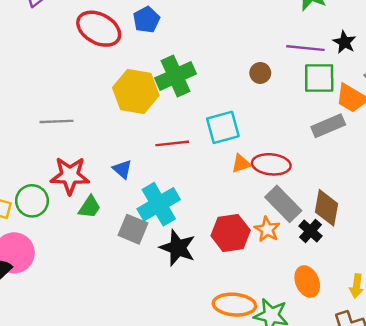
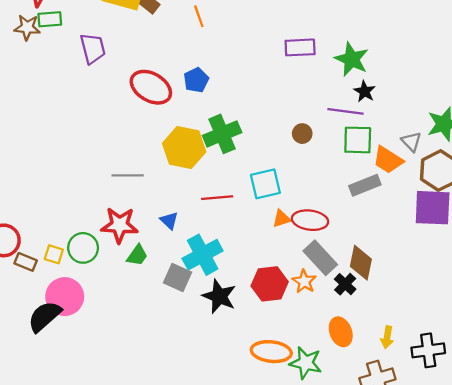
black star: (344, 42) -> (365, 91), moved
gray line: (56, 121) -> (128, 175), moved

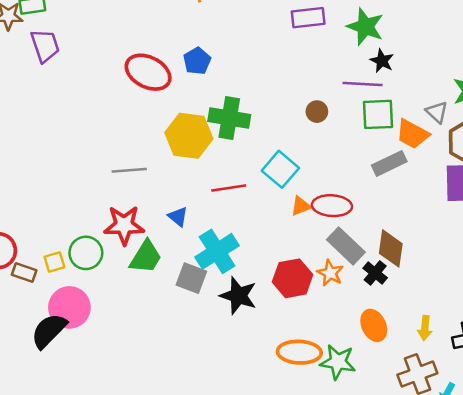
purple trapezoid: (93, 48) -> (45, 46), moved
green cross: (222, 134) -> (229, 118), turned 36
cyan square: (265, 184) -> (280, 169), turned -32
yellow square: (54, 254) -> (54, 262), turned -30
green trapezoid: (137, 255) -> (146, 257), size x1.4

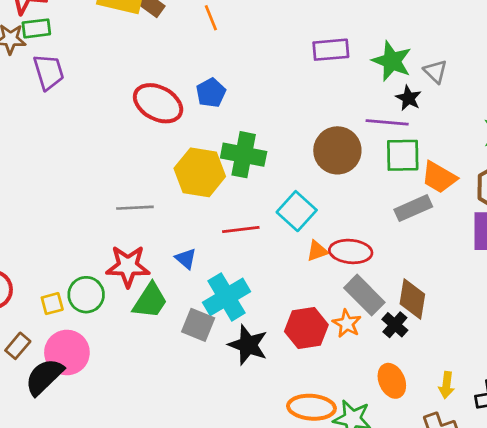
brown circle: (317, 112) -> (337, 150), size x2.0
gray triangle: (437, 112) -> (435, 71), moved
brown rectangle: (24, 273) -> (18, 346), moved, turned -70

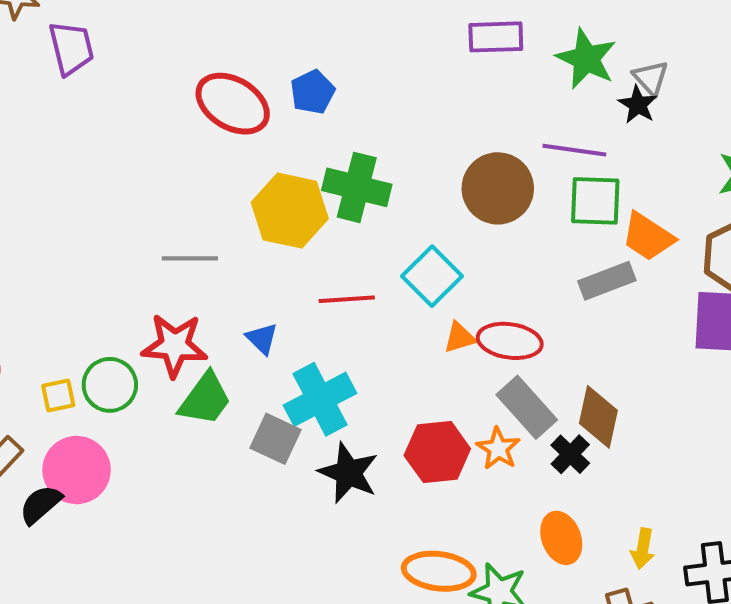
black star: (409, 98) -> (638, 105), moved
black semicircle: (44, 377) -> (41, 504), size x0.7

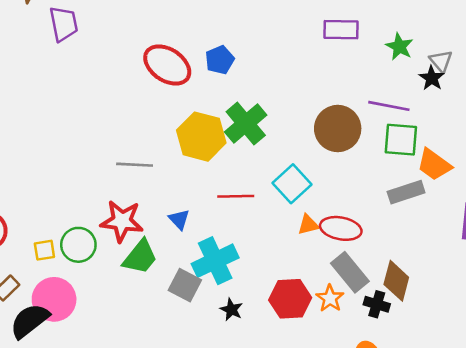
green star: (586, 59) -> (399, 47), size x0.7
green cross: (357, 187) -> (246, 124), turned 33
black cross: (570, 454) -> (377, 304), turned -30
black star: (348, 473) -> (231, 310), size x0.6
black semicircle: (41, 504) -> (30, 321), size x1.4

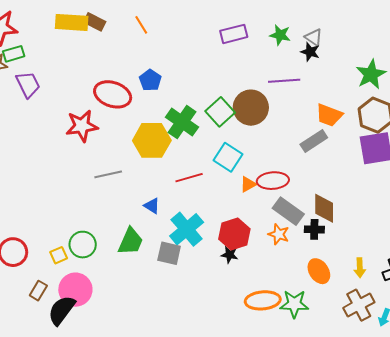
green square: (401, 140) -> (220, 112), moved, turned -32
red star: (122, 221) -> (82, 126), moved
red hexagon: (290, 299) -> (234, 234), moved
black star: (231, 310) -> (230, 255), moved

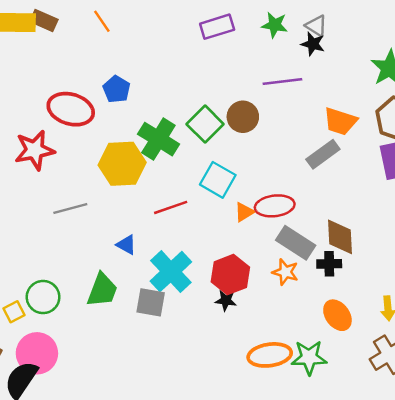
brown circle: (251, 108) -> (243, 117), size x0.7

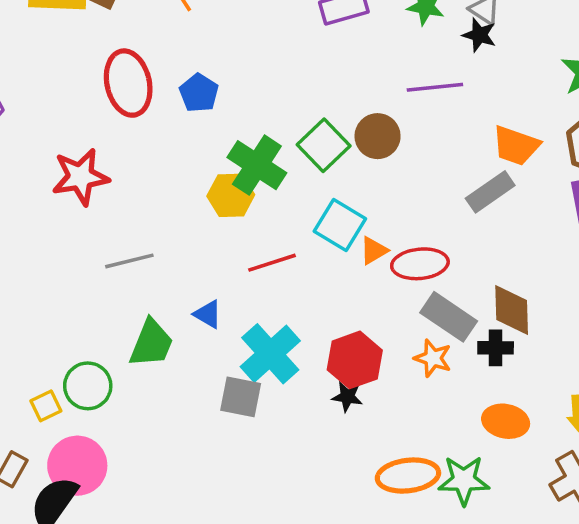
red ellipse: (71, 109) -> (128, 83), moved, turned 60
yellow hexagon: (122, 164) -> (231, 195), moved, size x0.7
orange triangle: (244, 212) -> (374, 251), moved
green trapezoid: (102, 290) -> (151, 343), moved
orange ellipse: (337, 315) -> (506, 421), turned -44

